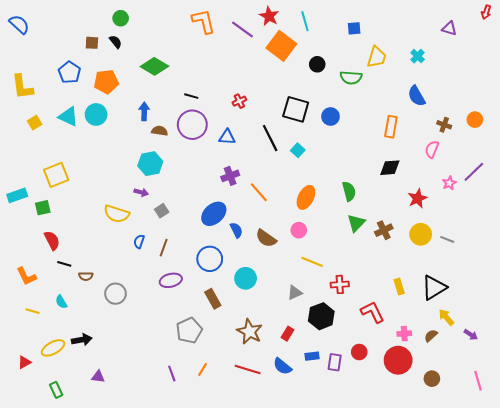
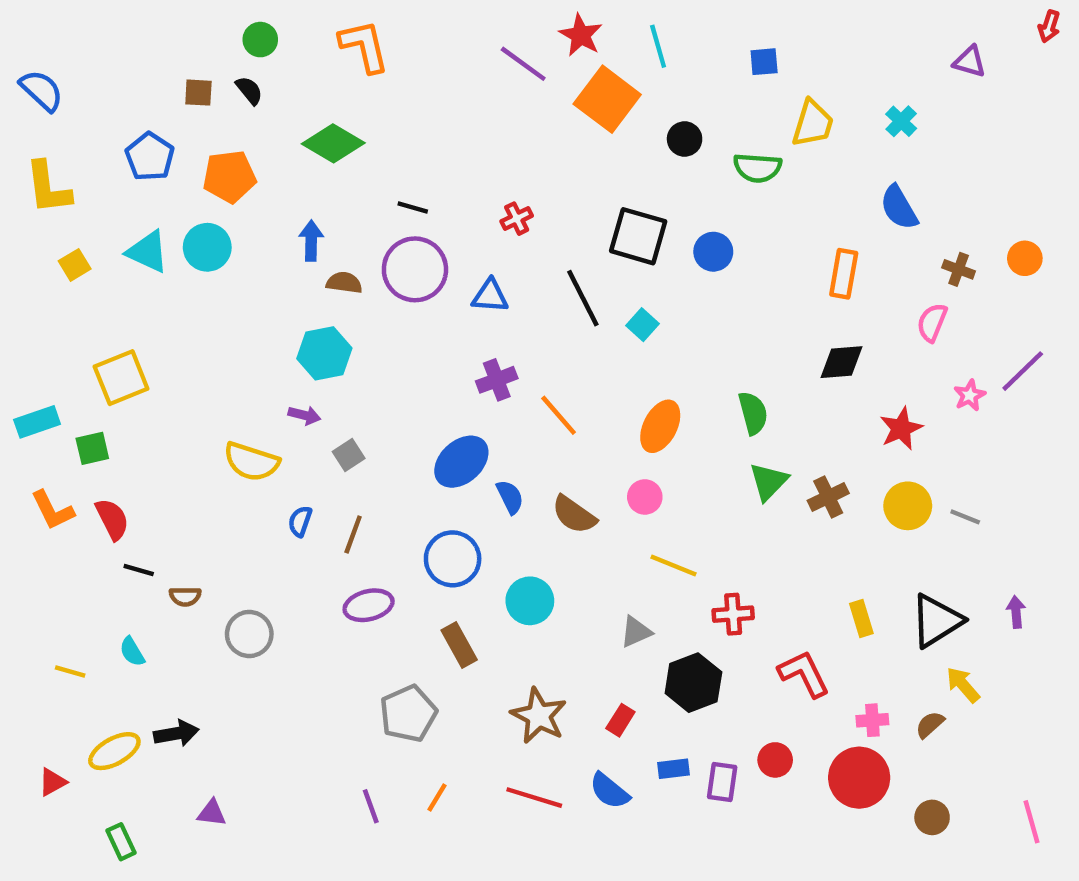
orange L-shape: (204, 21) -> (364, 46), moved
blue semicircle: (19, 24) -> (41, 90), moved
orange L-shape: (26, 276) -> (53, 510), moved
purple arrow: (471, 335) -> (1016, 612), moved, turned -128

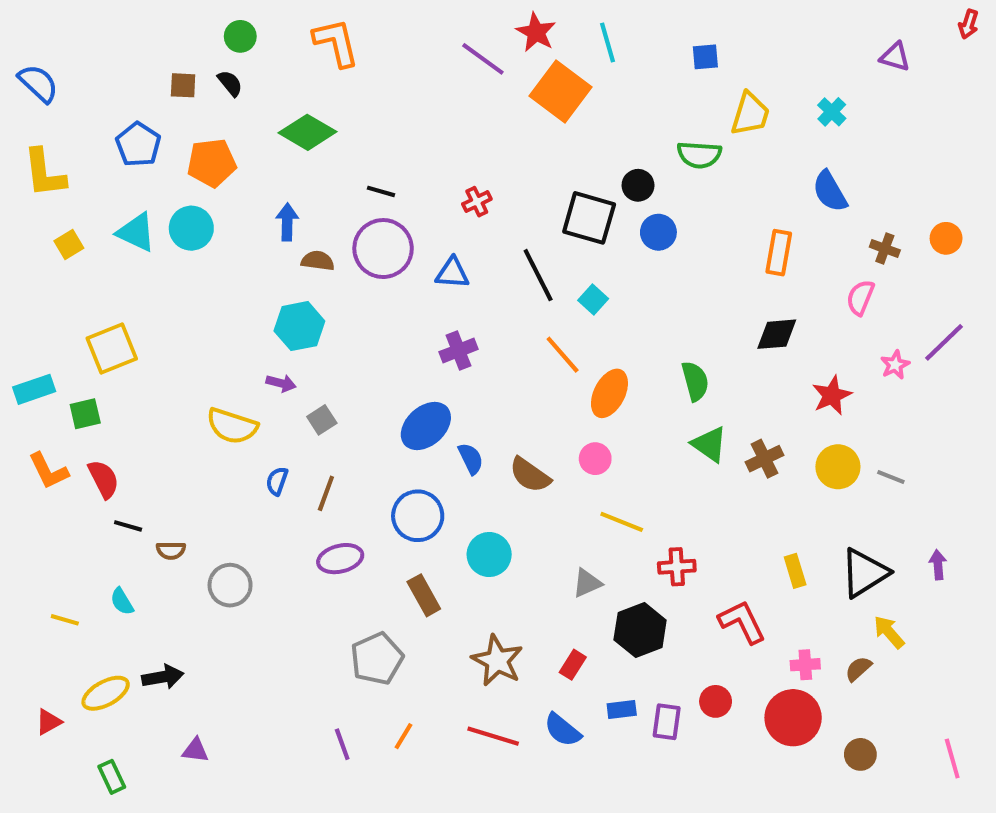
black circle: (685, 139) -> (638, 185), moved
orange line: (559, 415) -> (563, 355), moved
green triangle: (769, 482) -> (709, 444), turned -39

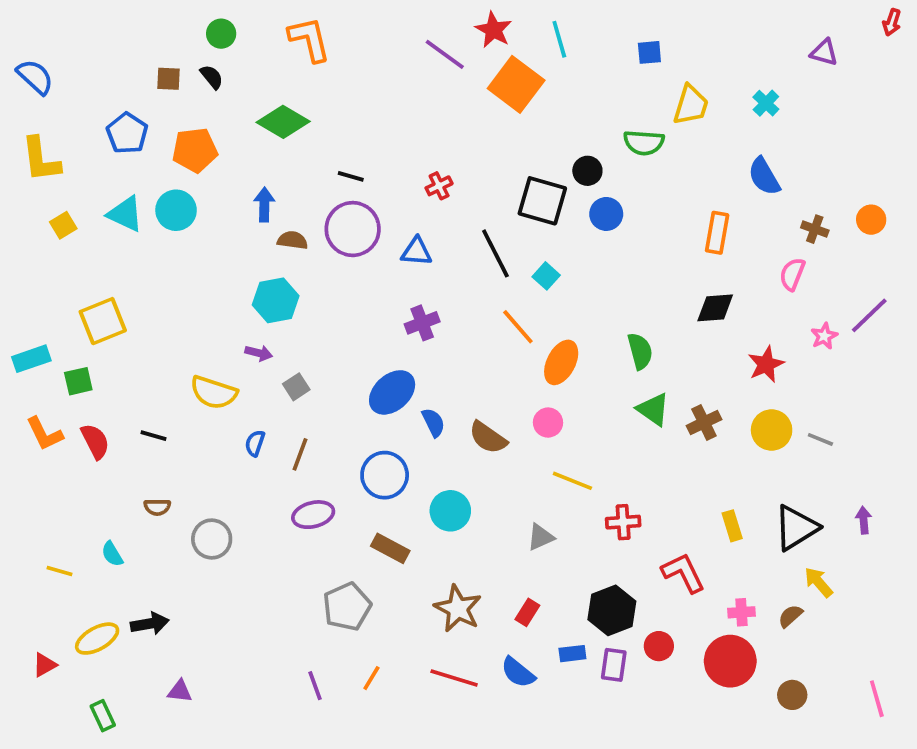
black line: (128, 526) -> (153, 436), moved
brown rectangle: (424, 595) -> (390, 548), turned -33
black hexagon: (640, 630) -> (612, 610), moved

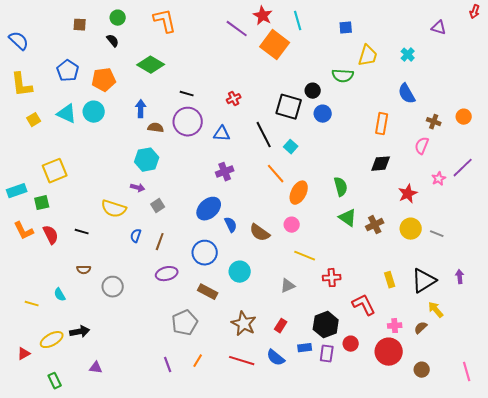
brown square: (169, 79) -> (80, 25), moved

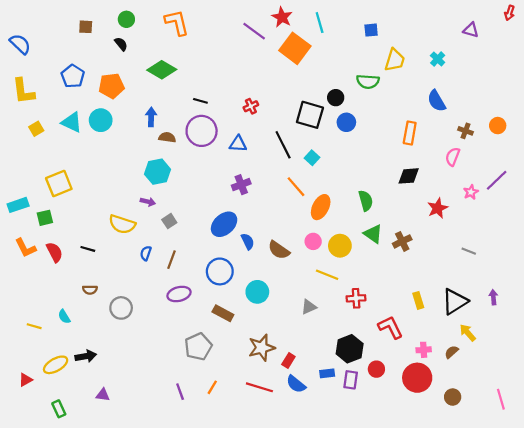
yellow circle: (411, 229) -> (340, 246), moved
brown star: (244, 324) -> (262, 348), turned 30
red rectangle: (281, 326) -> (288, 361), moved

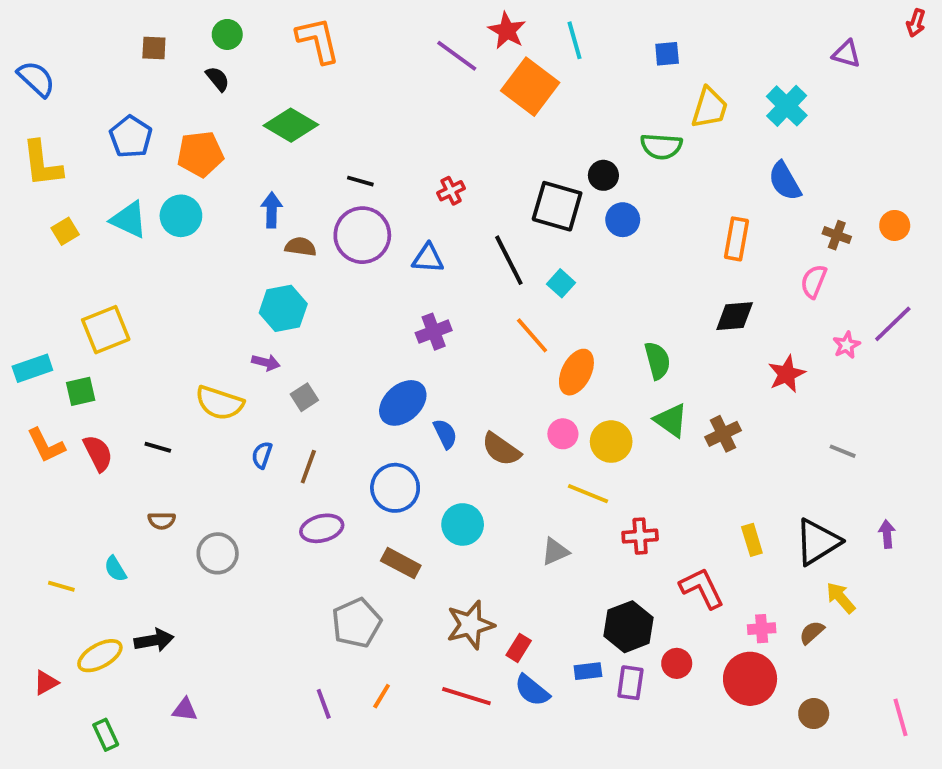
cyan cross: (438, 59) -> (787, 106), size x1.5

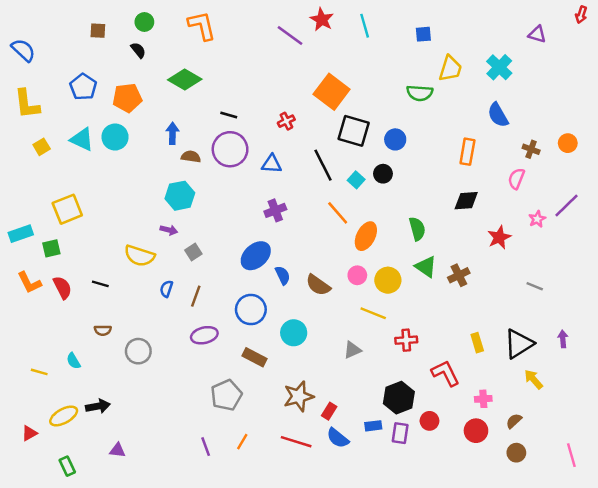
orange square: (530, 87) -> (332, 92), moved
black circle: (603, 175) -> (383, 174), moved
brown semicircle: (812, 633) -> (514, 421), moved
red circle: (750, 679) -> (476, 431), size x0.7

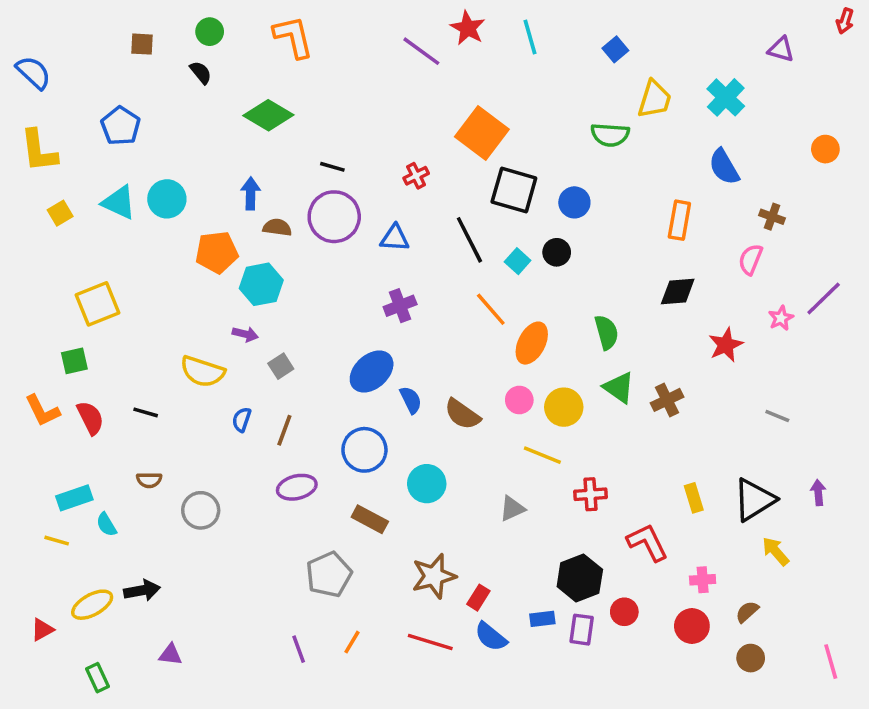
blue square: (423, 34) -> (615, 49), turned -35
orange pentagon: (127, 98) -> (217, 252), moved
orange circle: (568, 143) -> (825, 149), moved
cyan rectangle: (21, 234) -> (74, 498), moved

